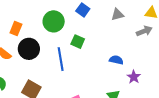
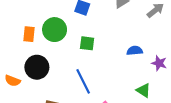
orange rectangle: (16, 28) -> (29, 34), moved
blue line: (61, 59) -> (83, 81), moved

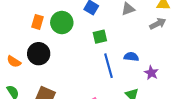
green square: (87, 43) -> (100, 37), moved, turned -32
blue line: (83, 81) -> (109, 66), moved

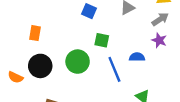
green circle: (62, 23) -> (78, 62), moved
green square: (100, 37) -> (102, 40), turned 32
purple star: (151, 73) -> (159, 40), moved

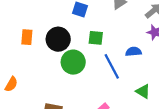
black circle: (40, 66) -> (58, 39), moved
orange semicircle: (15, 77) -> (11, 84), turned -80

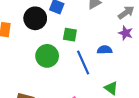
black circle: (58, 39) -> (35, 18), moved

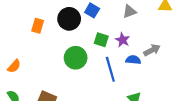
gray arrow: (126, 13) -> (152, 50), moved
purple star: (126, 33) -> (123, 40), moved

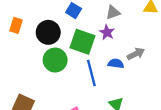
black circle: (69, 19) -> (48, 32), moved
green square: (101, 40) -> (83, 42), size x1.6
purple star: (123, 40) -> (107, 32), moved

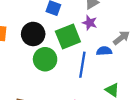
green square: (83, 42) -> (68, 36), turned -30
blue line: (91, 73) -> (82, 65), turned 35

